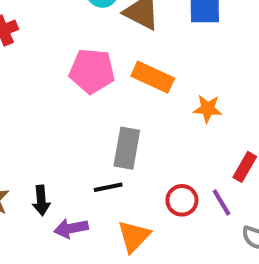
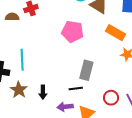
orange rectangle: (153, 77) -> (116, 33), moved
purple arrow: (71, 228) -> (65, 107), moved

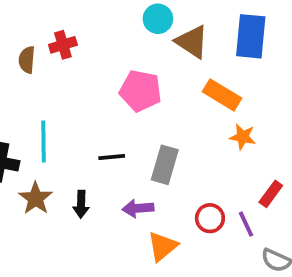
brown semicircle: (12, 17) -> (27, 60), turned -88
black line: (76, 88) -> (112, 157), moved
purple arrow: (65, 107) -> (138, 208), moved

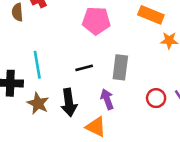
black arrow: (81, 204) -> (69, 103), size x1.5
purple arrow: (138, 208) -> (107, 99), turned 84
orange triangle: (162, 246) -> (96, 127), moved, turned -45

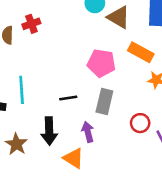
pink pentagon: (96, 21) -> (101, 63), moved
red circle: (156, 98) -> (140, 123), moved
brown star: (38, 103) -> (16, 144), moved

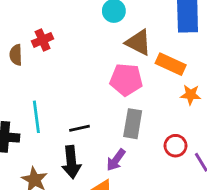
brown triangle: (119, 17) -> (138, 42), moved
black line: (68, 98) -> (79, 128), moved
purple arrow: (88, 132) -> (116, 160), turned -126

